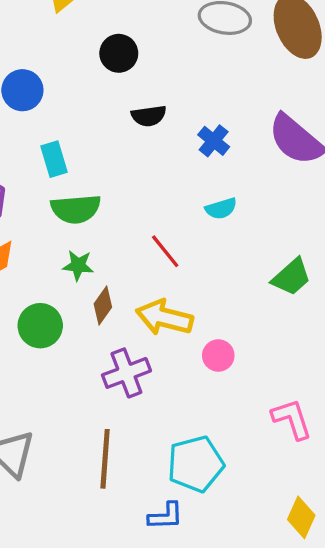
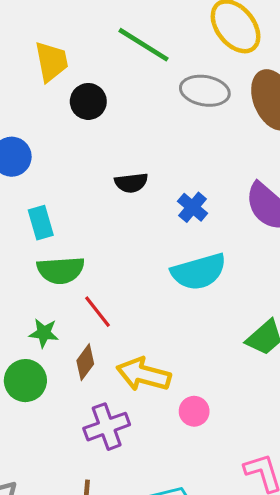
black circle: (119, 53) -> (88, 101), moved
cyan semicircle: (221, 209) -> (199, 272), size x1.8
red line: (165, 251) -> (97, 312), moved
green star: (78, 265) -> (44, 333), moved

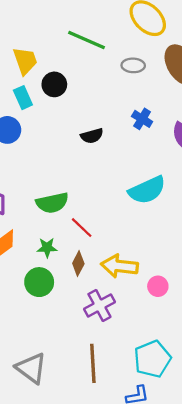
gray ellipse: (205, 91) -> (133, 65), size x0.7
blue cross: (193, 207) -> (142, 119), moved
cyan rectangle: (41, 223) -> (23, 98), moved

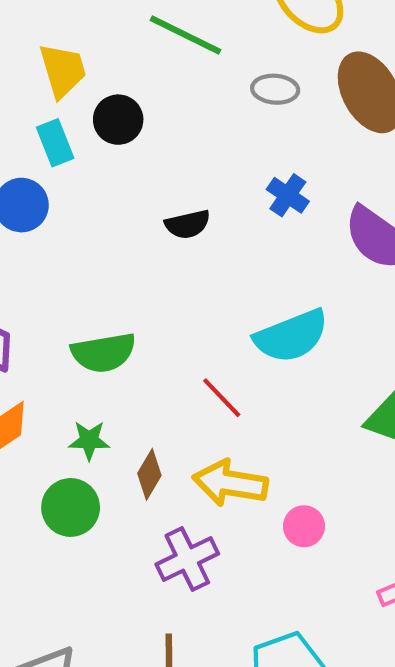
red line: (82, 228) -> (222, 398), moved

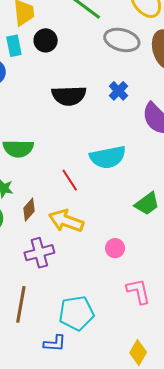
gray ellipse: (275, 89) -> (122, 40), size x1.6
black semicircle: (188, 224) -> (69, 96), size x1.6
pink circle: (304, 526) -> (115, 248), moved

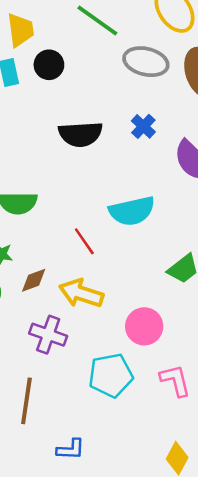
brown diamond: (29, 210) -> (34, 280), turned 30
pink circle: (115, 248) -> (144, 326), size x1.5
purple cross: (39, 253) -> (48, 335), turned 36
cyan pentagon: (76, 313) -> (111, 375), moved

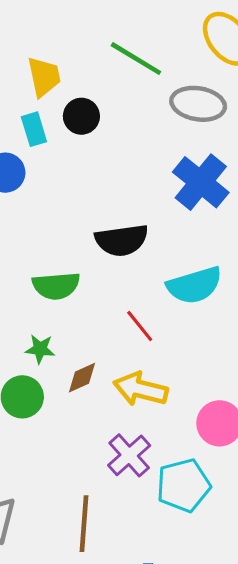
blue cross: (143, 126) -> (201, 182), size x1.8
black semicircle: (80, 134) -> (122, 240), moved
purple cross: (48, 335) -> (129, 455), moved, turned 33

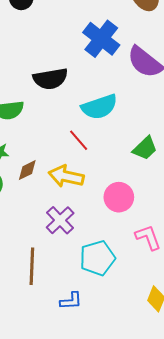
red line: (140, 326) -> (79, 140), moved
cyan pentagon: (183, 485) -> (97, 258), moved

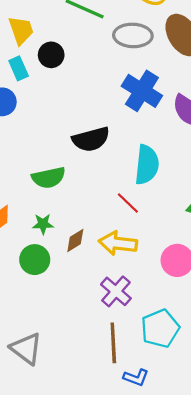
cyan semicircle: (99, 107) -> (147, 165), turned -60
brown line: (32, 266) -> (113, 343), moved
blue L-shape: (71, 301) -> (136, 378), turned 30

